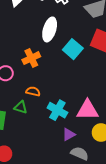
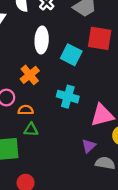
orange semicircle: (33, 91) -> (26, 110), moved
cyan cross: (57, 110) -> (68, 97), moved

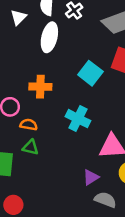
white ellipse: (42, 40) -> (49, 37), moved
orange cross: (30, 75) -> (40, 87), turned 30

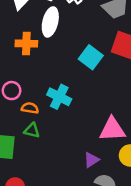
orange cross: (40, 87) -> (26, 44), moved
cyan cross: (78, 119) -> (59, 97), moved

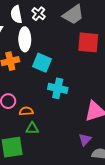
cyan square: (91, 57) -> (42, 63), moved
cyan cross: (59, 97) -> (58, 88), moved

